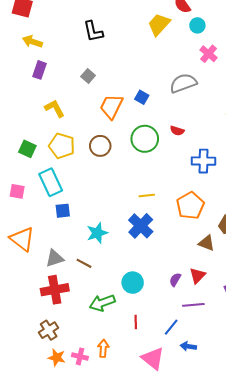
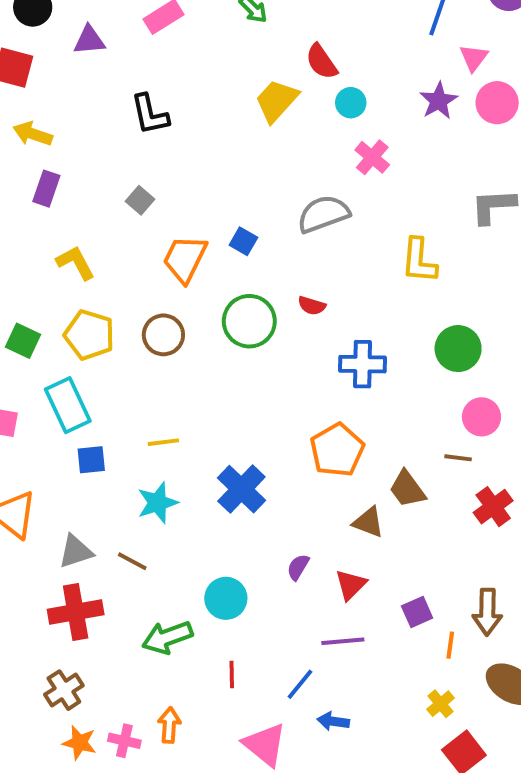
yellow line: (147, 195) -> (163, 442), moved
purple semicircle: (175, 280) -> (298, 567), moved

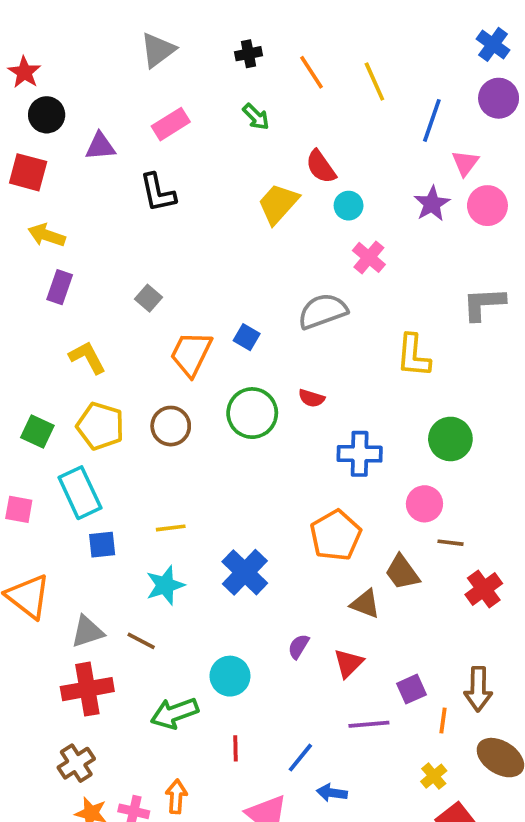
black L-shape: (150, 114) -> (158, 193), moved
pink circle: (481, 417) -> (424, 504), moved
purple line: (343, 641) -> (369, 724), moved

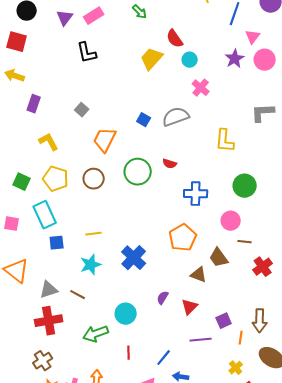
purple triangle: (100, 146) -> (65, 18), moved, turned -48
yellow arrow: (47, 235) -> (15, 76), moved
blue square: (247, 337) -> (144, 120), moved

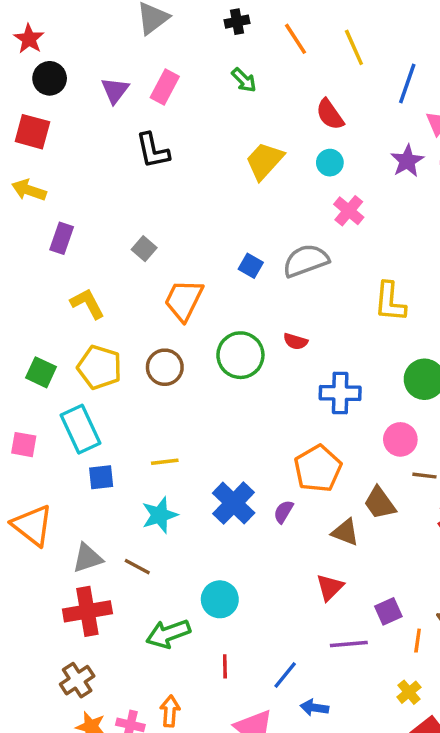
pink rectangle: (94, 16) -> (165, 87), turned -30
red semicircle: (175, 39) -> (330, 114), moved
purple semicircle: (163, 298) -> (283, 512), moved

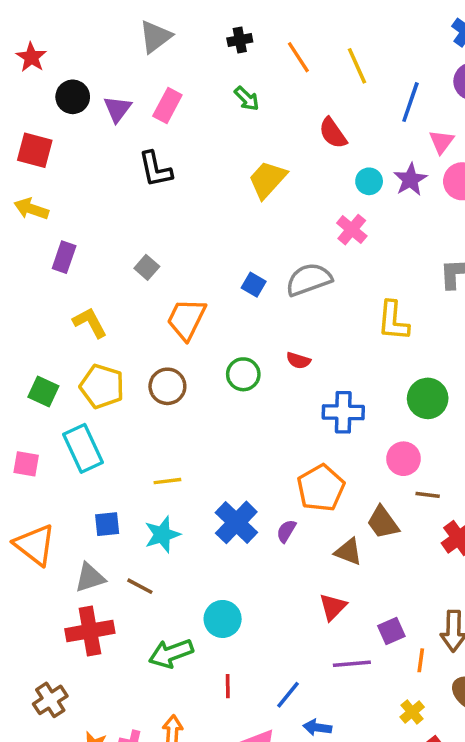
black circle: (50, 78) -> (73, 97), moved
cyan circle: (330, 163) -> (369, 181), moved
green circle: (240, 355) -> (243, 374), size x0.7
blue square: (101, 477) -> (107, 524), moved
brown cross: (77, 680) -> (50, 700), moved

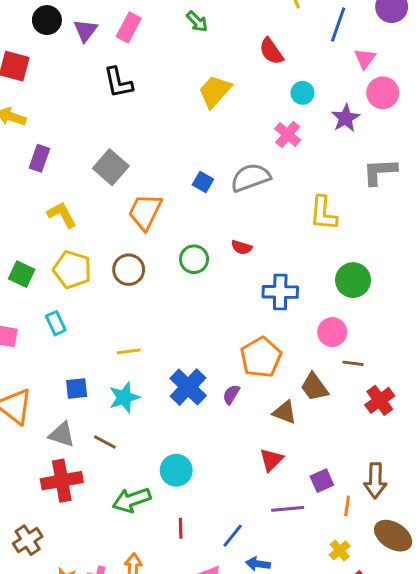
purple star: (410, 180) -> (346, 118), moved
gray square: (147, 267) -> (111, 167), size x1.6
cyan rectangle: (83, 448) -> (56, 323), size x0.6
gray triangle: (90, 578) -> (62, 435), turned 36

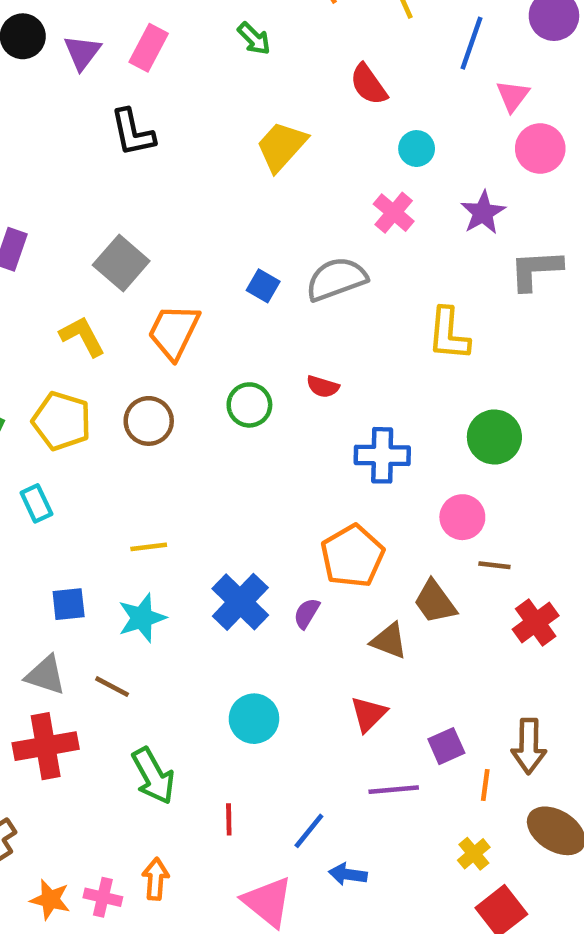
purple star: (346, 118) -> (483, 213), moved
yellow L-shape: (62, 215) -> (82, 336), moved
cyan circle: (176, 470) -> (254, 719), moved
green arrow: (132, 500) -> (153, 776), turned -99

